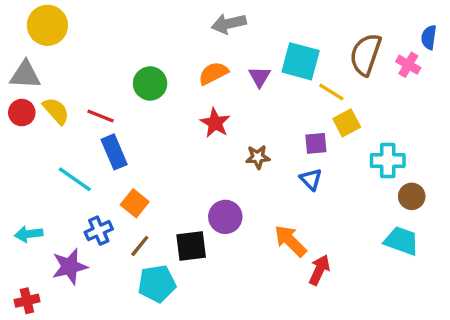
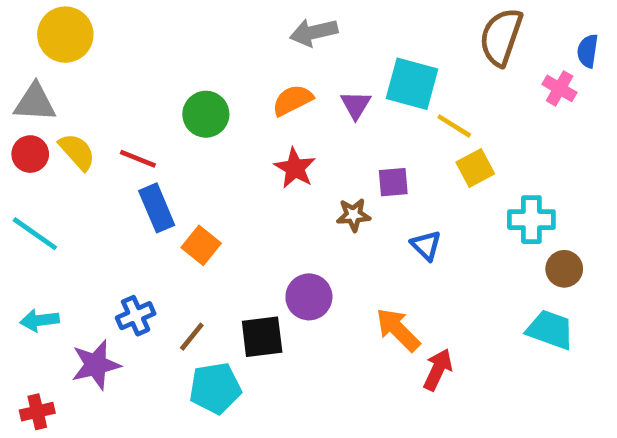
brown semicircle: (366, 54) -> (501, 37), moved
purple square: (316, 143) -> (393, 182), moved
cyan line: (75, 179) -> (35, 234), moved
orange square: (135, 203) -> (201, 245), moved

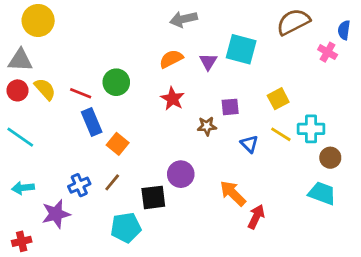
brown semicircle: (501, 37) -> (293, 22), turned 44
green circle: (206, 114) -> (116, 82), moved
yellow line: (454, 126) -> (281, 134), moved
brown line: (192, 337) -> (112, 182), moved

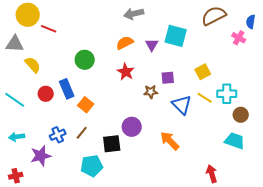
red circle: (18, 90) -> (46, 94), moved
red line: (81, 93) -> (49, 29), moved
blue triangle: (249, 144) -> (182, 105), size x1.5
red arrow: (256, 217) -> (212, 174), moved, turned -42

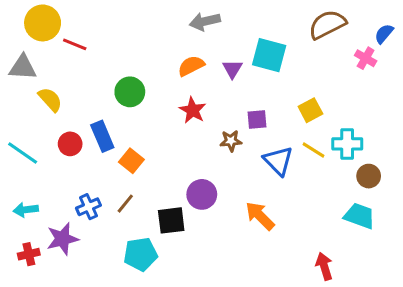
blue semicircle: (251, 22) -> (384, 34), turned 32
red cross: (16, 176) -> (29, 254), moved

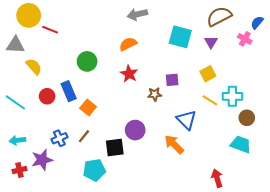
purple triangle: (232, 69) -> (211, 42), moved
blue triangle: (278, 161) -> (186, 120), moved

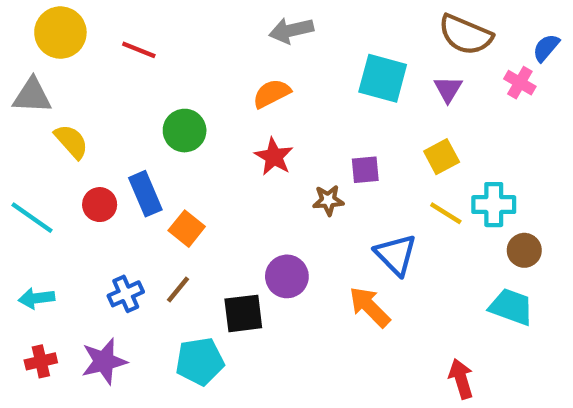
brown semicircle: (219, 16) -> (465, 35), turned -130
red line: (50, 30) -> (139, 50), moved
purple star: (42, 160) -> (104, 361), moved

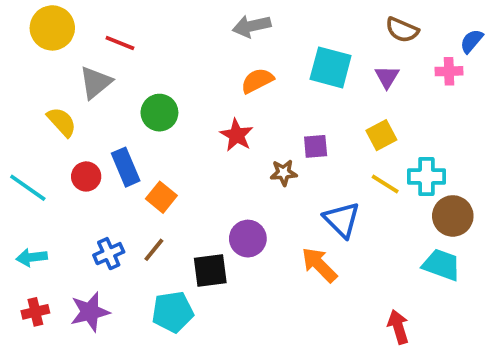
brown semicircle: (465, 35) -> (402, 30), size x0.7
pink cross: (520, 83) -> (449, 71), turned -32
orange semicircle: (272, 94) -> (257, 81), moved
gray triangle: (32, 96) -> (96, 82), moved, turned -42
brown circle: (524, 250) -> (453, 216), size x1.4

